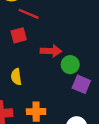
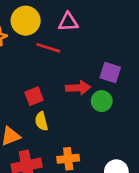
red square: (19, 35) -> (34, 96), moved
purple square: (81, 84) -> (110, 73), moved

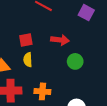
purple square: (110, 73) -> (86, 13), moved
green circle: (102, 101) -> (75, 61), moved

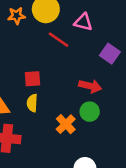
red arrow: (60, 40) -> (90, 86), moved
orange cross: (42, 91) -> (66, 124), moved, turned 35

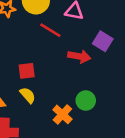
red arrow: (90, 86) -> (79, 56), moved
yellow semicircle: (32, 103) -> (28, 95), turned 138

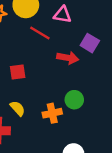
yellow semicircle: (28, 95) -> (18, 108), moved
orange cross: (62, 114) -> (52, 113), turned 36

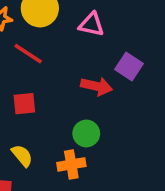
red line: (40, 33) -> (28, 54), moved
green circle: (74, 100) -> (86, 133), moved

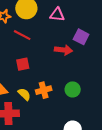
green circle: (86, 133) -> (73, 89), moved
orange cross: (71, 164) -> (44, 90), moved

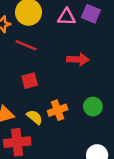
purple square: (81, 37) -> (91, 14), moved

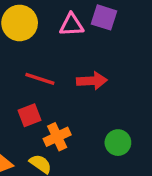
red line: (26, 45) -> (40, 79), moved
orange cross: (58, 110) -> (57, 137), moved

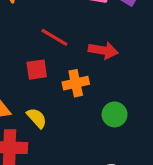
orange cross: (57, 137) -> (76, 83), moved

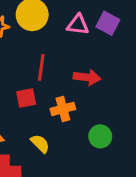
red line: (54, 37) -> (41, 67), turned 70
yellow semicircle: (37, 118) -> (40, 144), moved

